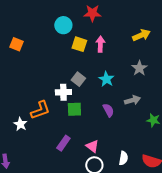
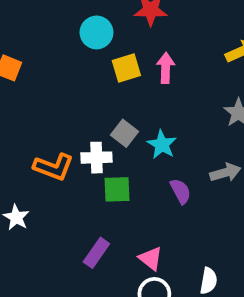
yellow square: (79, 44) -> (126, 68), turned -35
cyan star: (106, 79) -> (162, 145), moved
orange L-shape: (40, 110) -> (54, 167), moved, turned 40

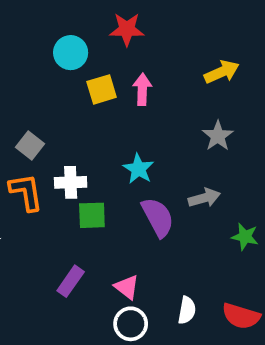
gray square: (125, 133) -> (30, 146), moved
orange L-shape: (54, 167) -> (26, 192), turned -120
purple semicircle: (181, 191) -> (158, 217), size x1.5

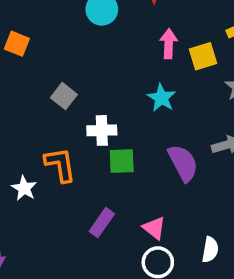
yellow square: (102, 89) -> (203, 56), moved
cyan star: (138, 169) -> (161, 98), moved
orange L-shape: (26, 192) -> (60, 165), moved

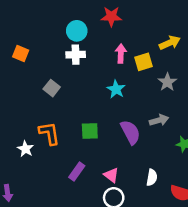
white cross: (102, 130) -> (76, 55), moved
white semicircle: (210, 250) -> (152, 177), moved

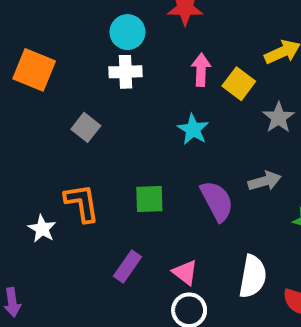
orange square: (21, 53) -> (34, 70), size x1.5
yellow square: (143, 62) -> (239, 84), turned -36
white semicircle: (152, 177) -> (253, 276), size x1.5

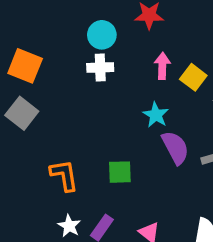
gray square: (86, 127) -> (22, 113), moved, size x1.4
purple semicircle: (217, 201) -> (175, 148), moved
white star: (42, 229) -> (69, 226), moved

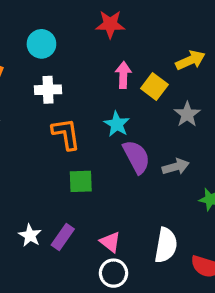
cyan circle: (102, 35) -> (41, 44), moved
white cross: (100, 67) -> (48, 90), moved
orange L-shape: (64, 175) -> (66, 134), moved

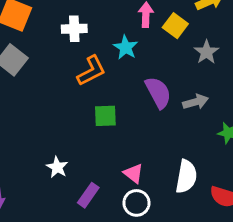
cyan star: (117, 124) -> (126, 47), moved
orange L-shape: (66, 134) -> (91, 71), turned 72
purple rectangle: (63, 237) -> (88, 195), moved

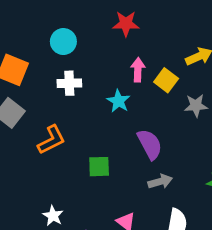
gray star: (206, 52) -> (196, 106), turned 30
orange L-shape: (91, 71) -> (51, 140), moved
gray arrow: (196, 102) -> (160, 181), moved

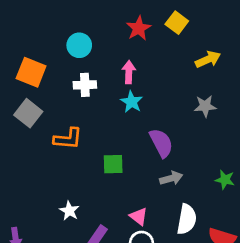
red star: (126, 24) -> (139, 28), turned -30
pink arrow: (138, 70) -> (129, 72), moved
yellow square: (166, 80) -> (177, 23), moved
orange L-shape: (51, 140) -> (68, 139), turned 32

